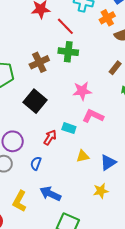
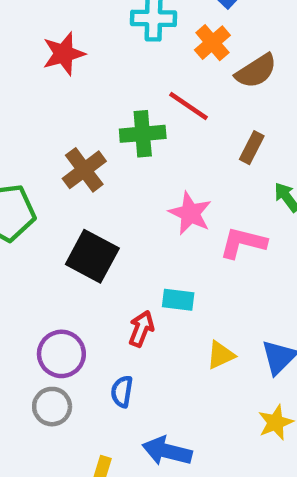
red line: (65, 26) -> (189, 106), moved
pink star: (82, 91) -> (190, 213), turned -30
pink L-shape: (93, 116) -> (243, 243), moved

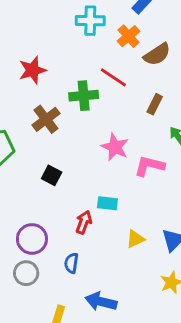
red star: (64, 54) -> (32, 70), moved
black square: (92, 256) -> (52, 175), size x0.6

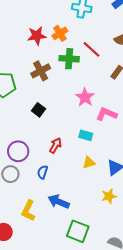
orange cross: (129, 36) -> (60, 33), moved
cyan rectangle: (107, 203) -> (86, 135), moved

